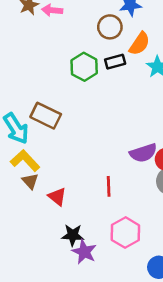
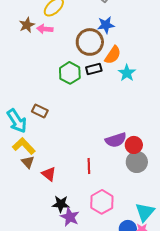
brown circle: (110, 27) -> (90, 42), size x1.4
brown rectangle: (46, 116) -> (40, 111), size x0.7

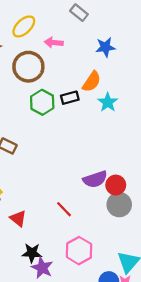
blue star: (106, 25) -> (105, 47), moved
pink arrow: (45, 29) -> (54, 43), moved
brown circle: (90, 42) -> (28, 67), moved
red line: (89, 166) -> (64, 209), turned -42

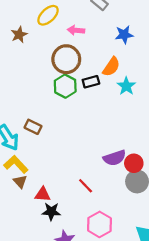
brown circle: (28, 67) -> (66, 59), moved
red triangle: (18, 218) -> (43, 194), turned -35
black star: (32, 253) -> (51, 212), moved

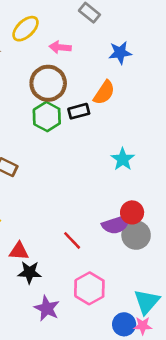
cyan star: (126, 86) -> (123, 159), moved
purple semicircle: (115, 158) -> (116, 224), moved

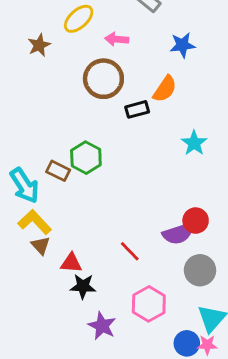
green hexagon: (47, 117) -> (86, 158), moved
cyan star: (123, 159) -> (194, 143), moved
gray circle: (136, 235) -> (200, 270), moved

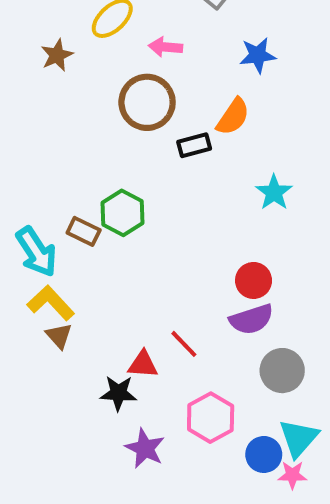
red circle: (196, 221) -> (254, 280), moved
red triangle: (71, 263) -> (143, 364), moved
blue circle: (187, 343) -> (264, 454), moved

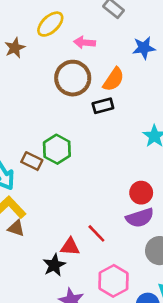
orange semicircle: (233, 117) -> (114, 79), moved
brown triangle: (59, 336) -> (16, 228), turned -30
black star: (118, 393) -> (54, 265), turned -30

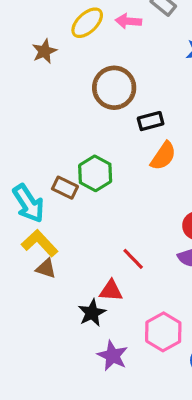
pink arrow: (85, 43) -> (128, 21), moved
orange semicircle: (114, 79) -> (163, 156), moved
red line: (96, 233) -> (133, 259), moved

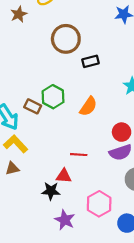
orange semicircle: (163, 156) -> (88, 106), moved
red line: (133, 259) -> (79, 155), turned -42
brown triangle: (46, 268) -> (12, 168), moved, turned -32
black star: (92, 313) -> (51, 191), turned 30

